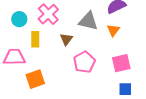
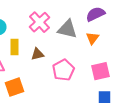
pink cross: (48, 14) -> (39, 22), moved
brown triangle: (66, 39) -> (37, 54), moved, turned 40

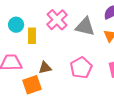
yellow rectangle: (14, 47) -> (32, 36), moved
brown triangle: (37, 54) -> (45, 68), moved

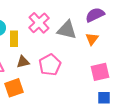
brown triangle: (45, 68) -> (23, 62), moved
pink pentagon: (81, 68) -> (50, 65), moved

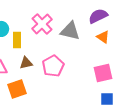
orange triangle: (92, 39) -> (103, 37), moved, turned -32

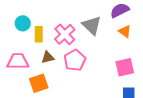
pink cross: (42, 24) -> (65, 34), moved
gray triangle: (70, 31) -> (92, 25), turned 30

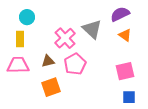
cyan circle: (23, 23) -> (27, 17), moved
yellow rectangle: (39, 34) -> (20, 39), moved
orange square: (39, 83) -> (51, 87), moved

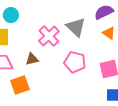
pink pentagon: (75, 64) -> (75, 62), moved, turned -30
orange square: (51, 87) -> (20, 85), moved

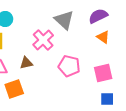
gray triangle: (76, 27) -> (64, 20), moved

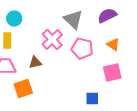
orange triangle: (103, 37) -> (113, 44), moved
pink pentagon: (69, 66) -> (82, 48), moved
blue square: (107, 99) -> (92, 98), moved

